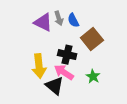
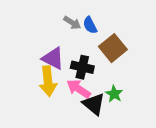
gray arrow: (59, 18) -> (72, 23), turned -40
purple triangle: (43, 22) -> (53, 58), moved
black triangle: (55, 86) -> (94, 104), moved

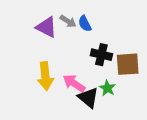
brown square: (113, 48) -> (128, 64), moved, turned 35
purple triangle: (53, 58) -> (47, 27), moved
black cross: (82, 67) -> (101, 55), moved

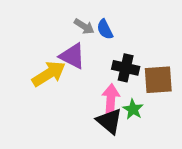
purple triangle: (47, 27) -> (72, 56), moved
yellow arrow: (45, 76) -> (49, 74), moved, turned -116
pink arrow: (74, 83) -> (111, 99), moved, turned 60

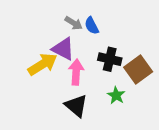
brown square: (158, 80) -> (138, 70), turned -32
pink arrow: (111, 99) -> (76, 72), moved
black triangle: (109, 121) -> (76, 106), moved

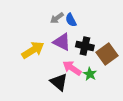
gray arrow: (74, 23) -> (57, 18), turned 112
purple triangle: (63, 49) -> (62, 42), moved
pink arrow: (76, 72) -> (72, 68), moved, turned -60

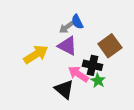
gray arrow: (57, 18) -> (66, 27), moved
black cross: (85, 46) -> (92, 65), moved
brown square: (107, 54) -> (110, 46), moved

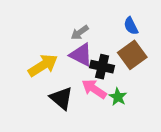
blue semicircle: (77, 22) -> (131, 26), moved
black cross: (92, 65) -> (102, 67), moved
black triangle: (64, 89) -> (61, 98), moved

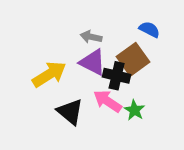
blue semicircle: (131, 26) -> (149, 29), turned 144
gray arrow: (80, 33) -> (91, 37), turned 48
brown square: (132, 55) -> (133, 59), moved

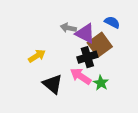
purple triangle: (93, 62) -> (85, 33), moved
yellow arrow: (49, 74) -> (37, 56), size x0.7
black cross: (117, 76) -> (87, 57), turned -30

